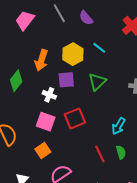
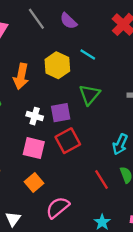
purple square: (66, 80) -> (61, 113), moved

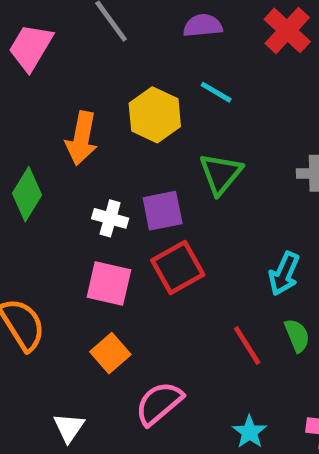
purple semicircle: (68, 21) -> (203, 26), moved, turned 132

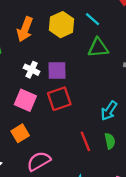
green triangle: (221, 174) -> (98, 48), moved, turned 35

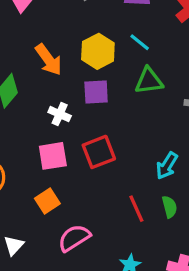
orange arrow: (25, 29) -> (49, 60), turned -55
purple square: (57, 70) -> (96, 92), moved
pink square: (25, 100) -> (53, 156), turned -30

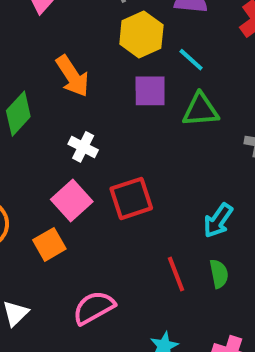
yellow hexagon: (98, 51) -> (141, 34), moved
purple square: (96, 92) -> (150, 91), moved
pink square: (53, 156) -> (72, 200), turned -36
orange square: (47, 201) -> (49, 244), moved

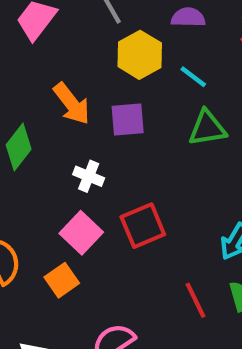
purple square: (150, 91) -> (128, 119), moved

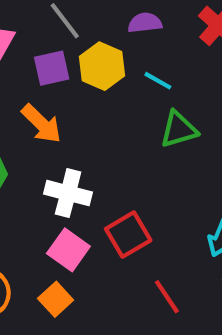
purple square: (128, 119) -> (52, 68), moved
white cross: (89, 176) -> (68, 193), size x1.5
red line: (196, 300) -> (167, 297), moved

